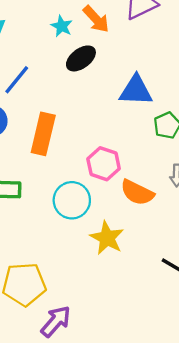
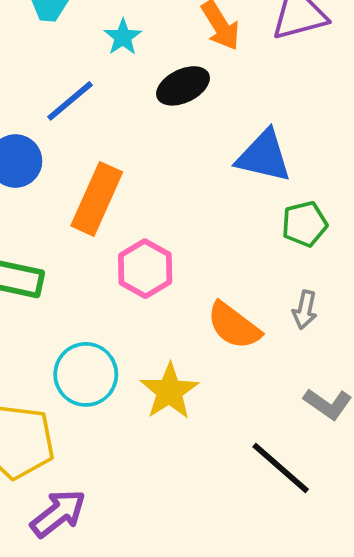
cyan star: (62, 26) -> (123, 37), moved
pink hexagon: (104, 164) -> (145, 269), moved
cyan circle: (72, 200) -> (86, 374), moved

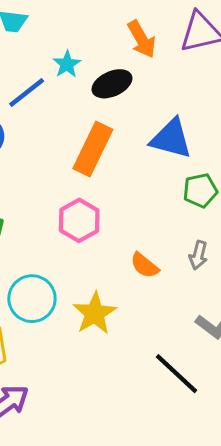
cyan star: (123, 37) -> (67, 64), moved
orange rectangle: (97, 199) -> (93, 149), moved
orange semicircle: (234, 326) -> (145, 265), size x0.7

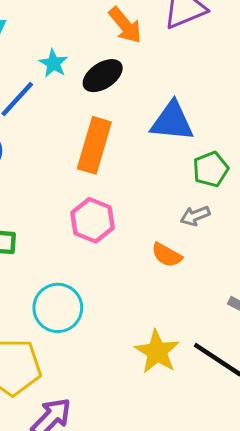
gray arrow: (198, 255) -> (195, 216), moved, turned 64
yellow star: (95, 313) -> (157, 352), moved

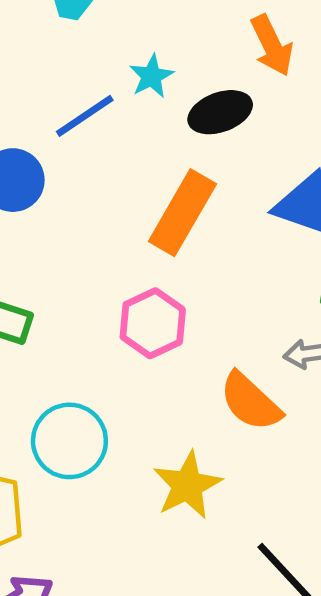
orange semicircle: (167, 255) -> (250, 402), size x1.4
yellow star: (157, 352) -> (187, 485), moved

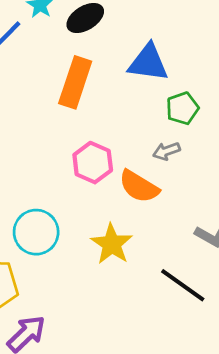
pink hexagon: (153, 323) -> (93, 163), moved

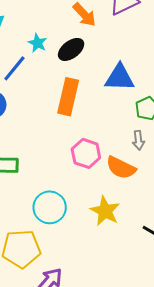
gray arrow: (166, 151) -> (139, 140), turned -72

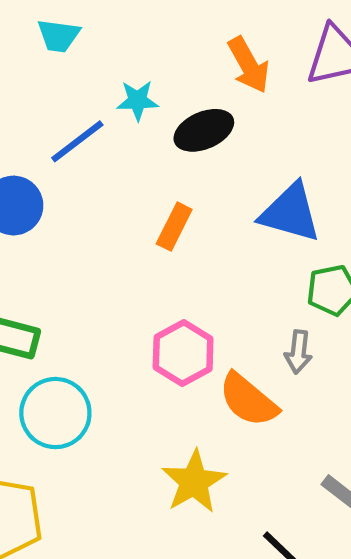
cyan star: (37, 43) -> (138, 100), turned 30
orange rectangle: (68, 97) -> (174, 227), size x0.6
cyan circle: (50, 207) -> (55, 413), moved

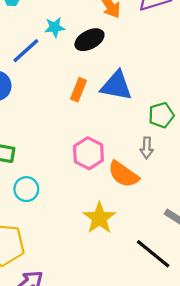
blue triangle: (290, 213) -> (116, 86), moved
cyan circle: (55, 413) -> (26, 189), size x0.7

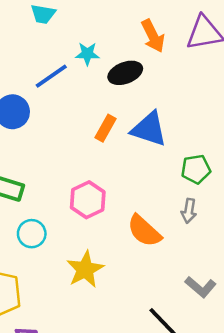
gray arrow: (147, 148) -> (189, 211), moved
pink hexagon: (88, 153) -> (88, 200), moved
yellow star: (99, 218) -> (85, 269), moved

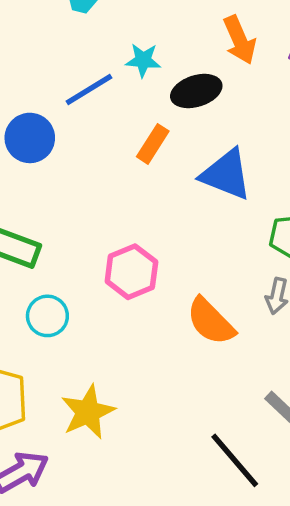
orange rectangle: (106, 128) -> (153, 144), moved
yellow star: (85, 269) -> (88, 412), moved

